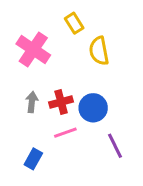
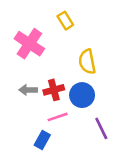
yellow semicircle: (99, 51) -> (87, 62), moved
gray arrow: (32, 102) -> (28, 90), turned -96
blue rectangle: (33, 159) -> (42, 140), moved

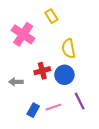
gray arrow: (28, 90) -> (16, 82), moved
pink line: (58, 117) -> (53, 107), moved

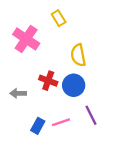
red cross: (42, 71) -> (48, 81), turned 35

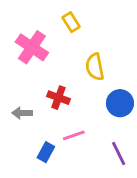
blue circle: (74, 85) -> (120, 103), moved
purple line: (91, 115) -> (119, 154), moved
pink line: (61, 122) -> (74, 135), moved

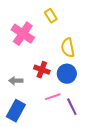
blue circle: (120, 103) -> (67, 74), moved
blue rectangle: (46, 152) -> (16, 111), moved, size x1.5
purple line: (119, 154) -> (72, 107), moved

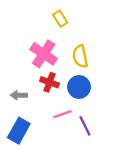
pink cross: (23, 34) -> (44, 54), moved

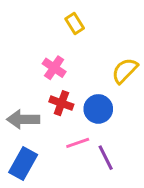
pink cross: (44, 54) -> (54, 68), size x0.7
yellow semicircle: (80, 56) -> (125, 71), moved, turned 55
gray arrow: (19, 95) -> (23, 119), size x1.5

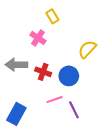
pink cross: (54, 68) -> (38, 38), moved
gray arrow: (23, 119) -> (16, 65), moved

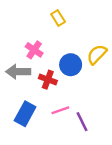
pink cross: (38, 38) -> (34, 50), moved
blue circle: (69, 76) -> (71, 65), moved
blue rectangle: (16, 114) -> (25, 114), moved

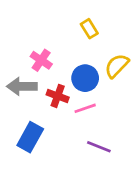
yellow rectangle: (58, 18) -> (89, 29), moved
pink line: (60, 110) -> (85, 108), moved
purple line: (82, 122) -> (99, 147), turned -42

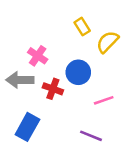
yellow semicircle: (117, 66) -> (108, 42), moved
pink line: (85, 108) -> (104, 100), moved

